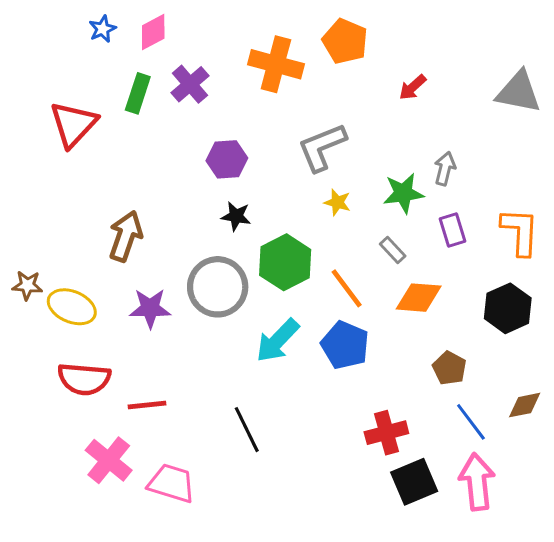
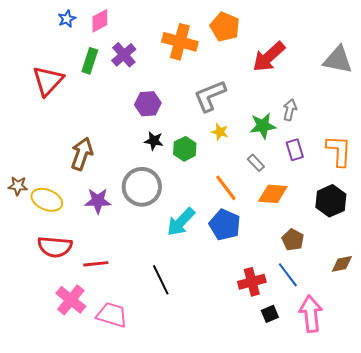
red arrow: (413, 87) -> (269, 57), size x1.8
green hexagon: (285, 262) -> (185, 149), moved, size x0.7
blue line: (471, 422) -> (288, 275), moved
black square: (414, 482) -> (270, 314), size x0.6

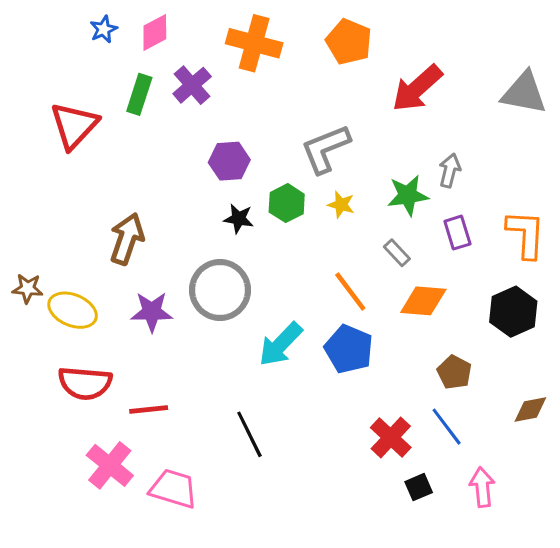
orange cross: (180, 42) -> (254, 43), moved
green hexagon: (185, 149) -> (287, 203), moved
red cross: (252, 282) -> (391, 437), turned -32
pink arrow: (311, 314) -> (482, 487), size x0.7

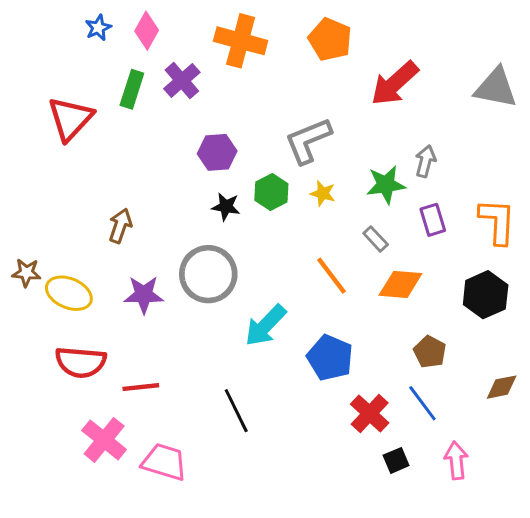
pink diamond: (155, 32) -> (147, 31), turned -33
brown arrow: (127, 239) -> (120, 226), size x0.7
blue pentagon: (349, 349) -> (330, 358), moved

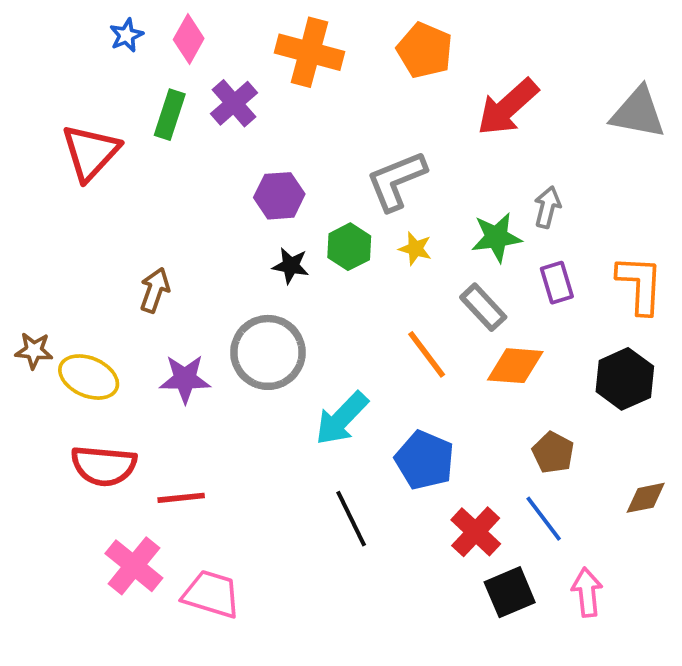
gray rectangle: (376, 239) -> (483, 307), size x1.4
black line: (236, 411) -> (351, 519), moved
black square: (396, 460) -> (510, 592), size x1.5

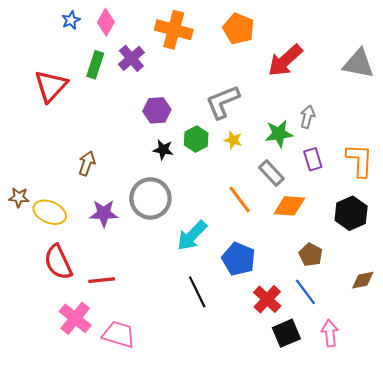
red semicircle: (104, 466) -> (58, 262), turned 60

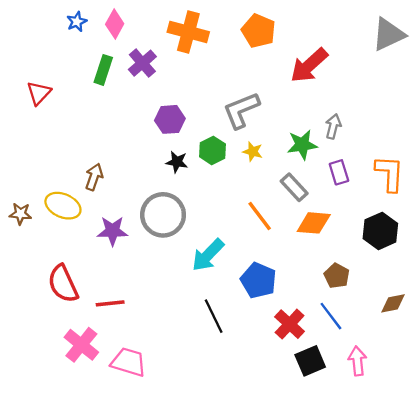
gray triangle: (358, 64) -> (388, 34), moved, turned -36
red triangle: (51, 86) -> (39, 93), moved, size x0.7
yellow ellipse: (50, 212) -> (63, 206), moved

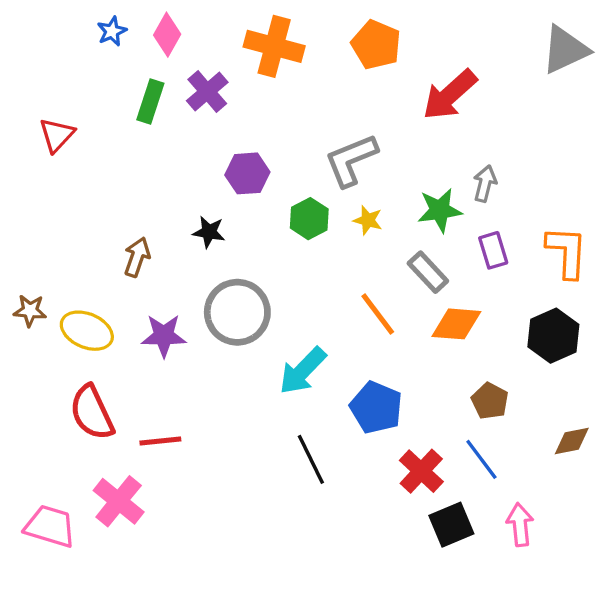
black star: (177, 162) -> (209, 232), moved
yellow ellipse: (63, 206) -> (87, 331), moved
pink trapezoid: (129, 362) -> (50, 526), moved

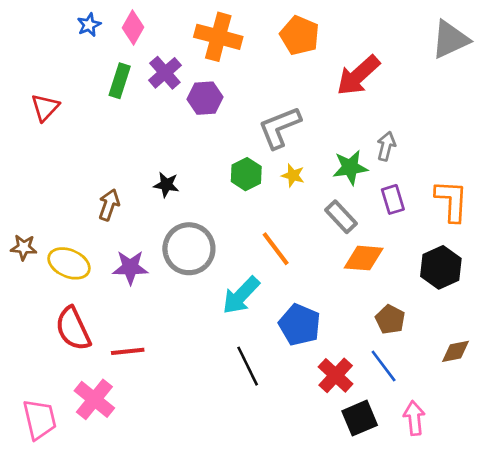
purple hexagon: (247, 173) -> (205, 98), moved
orange line: (378, 314) -> (276, 249), moved
pink trapezoid: (50, 526) -> (40, 419), turned 60

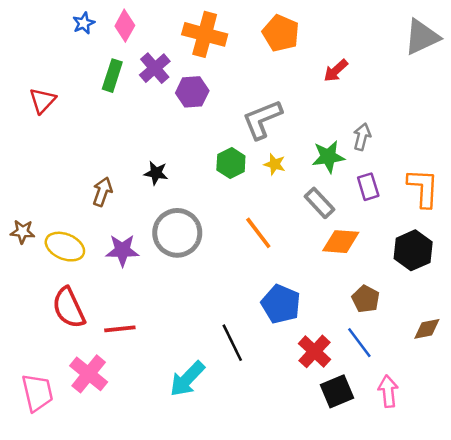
red arrow: (358, 75) -> (336, 71), size x0.6
cyan arrow: (241, 295) -> (187, 379), moved

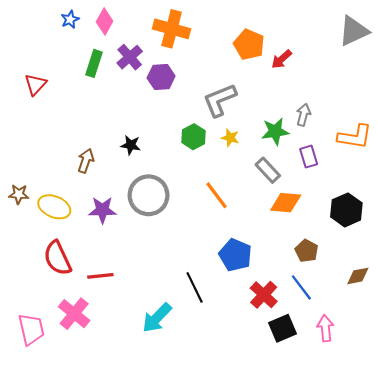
orange pentagon: (281, 33) -> (249, 45), moved
orange L-shape: (423, 188) -> (355, 137), moved, turned 96

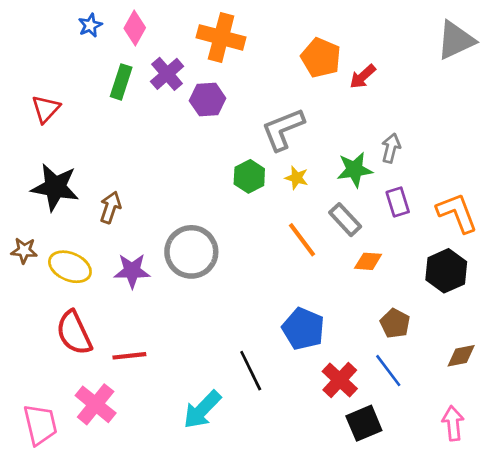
orange L-shape: (355, 137) -> (457, 213), moved, turned -120
black star: (131, 145) -> (55, 187), moved, size x1.8
orange line: (217, 195) -> (302, 240), moved
orange diamond: (286, 203) -> (368, 261), size x0.7
pink arrow: (325, 328) -> (453, 423), moved

